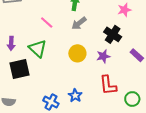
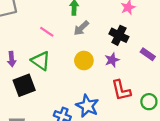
blue star: (75, 96) -> (87, 106), size x1.5

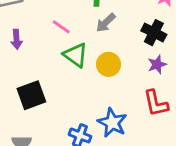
purple arrow: (12, 59) -> (17, 39), moved
purple star: (112, 60) -> (157, 64), moved
green triangle: (41, 61) -> (76, 55), moved

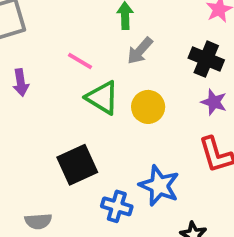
purple star: (157, 64) -> (214, 102), turned -30
black square: (31, 95) -> (77, 165), moved

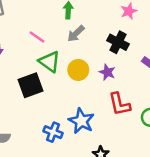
purple star: (214, 102) -> (107, 72), moved
black square: (77, 165) -> (30, 85), moved

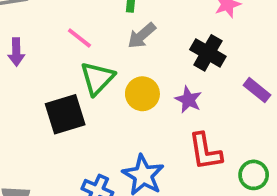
green triangle: (49, 62) -> (97, 78), turned 35

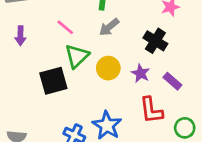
purple rectangle: (257, 90) -> (172, 81), moved

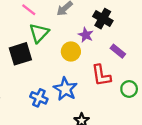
yellow circle: (108, 68) -> (71, 51), moved
purple star: (141, 73) -> (86, 35), moved

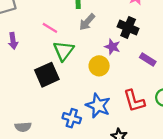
red L-shape: (101, 75) -> (134, 101), moved

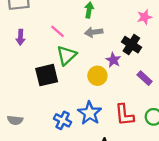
gray arrow: (87, 22) -> (94, 32), turned 30

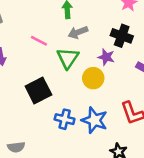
green triangle: (66, 55) -> (68, 58), moved
blue cross: (63, 120) -> (65, 119), moved

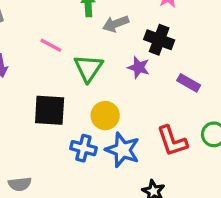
gray arrow: (78, 32) -> (116, 24), moved
yellow circle: (93, 78) -> (105, 116), moved
black square: (38, 90) -> (50, 110), turned 30

